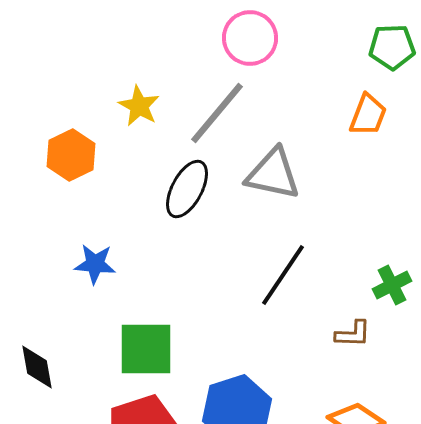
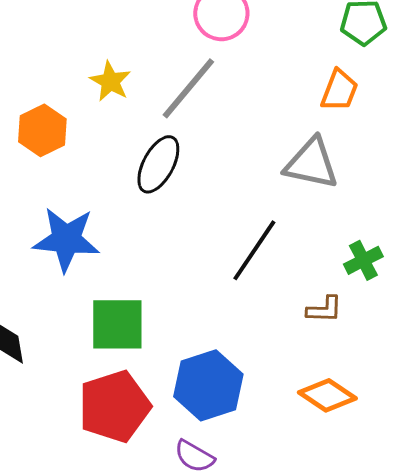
gray triangle: (273, 174) -> (311, 163), moved
blue star: (95, 264) -> (66, 239), size x1.6

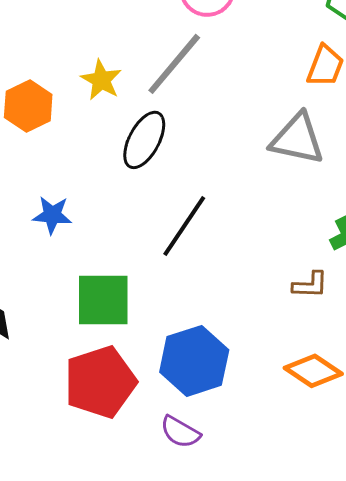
yellow star: (110, 81) -> (101, 80), moved
blue star: (66, 239) -> (52, 215), size x0.6
black line: (254, 250) -> (184, 226), moved

